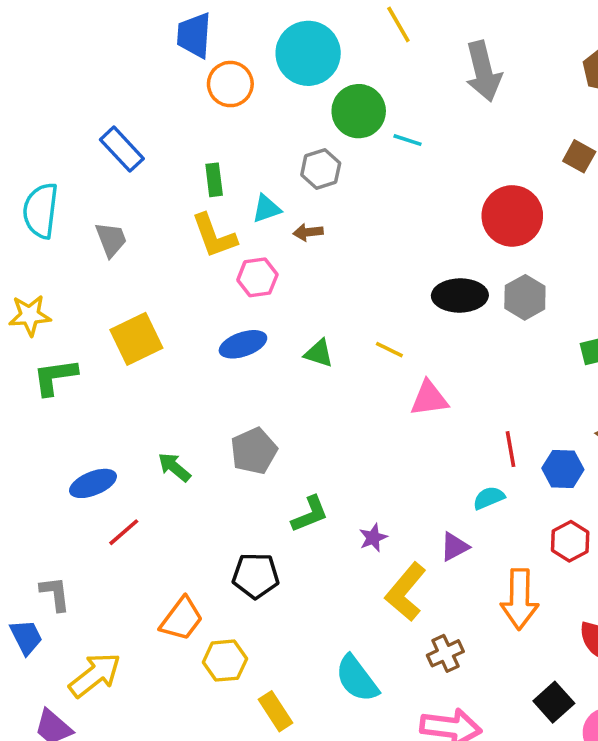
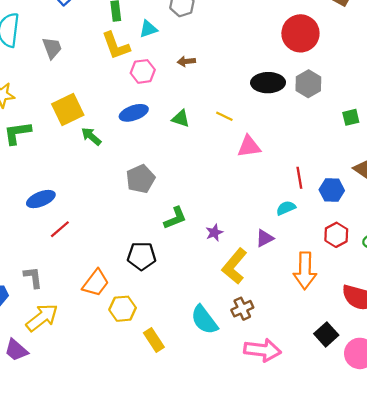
brown arrow: (308, 232) -> (186, 61), moved
green arrow: (174, 467) -> (91, 136), moved
gray L-shape: (55, 594) -> (33, 277), moved
brown cross: (445, 653) -> (242, 309), moved

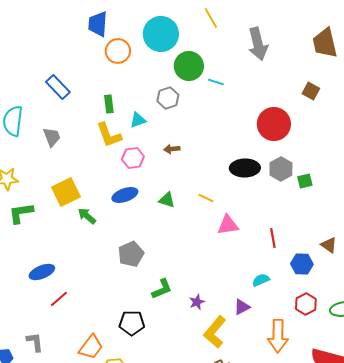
green square: (351, 117) -> (305, 181), moved
red line: (299, 178) -> (273, 238), moved

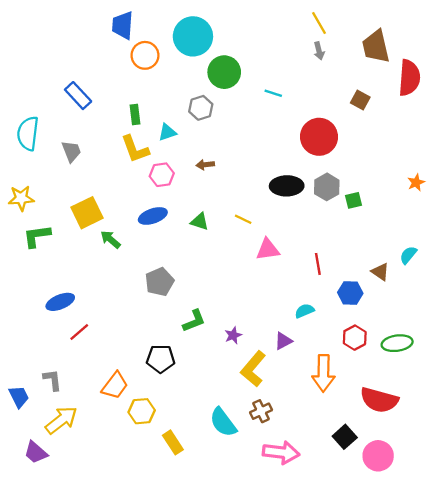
yellow line: (211, 18) -> (319, 23), moved
gray arrow: (258, 44) -> (319, 51), moved, size x0.5
cyan line: (216, 82) -> (273, 93), moved

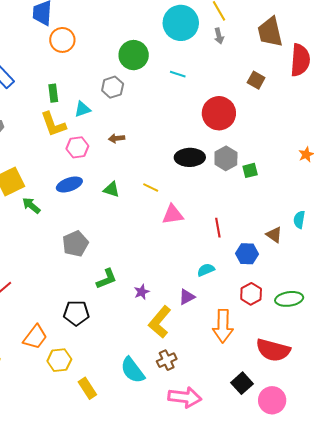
cyan circle: (193, 36) -> (181, 23), moved
cyan semicircle: (408, 255) -> (299, 220), turned -30

